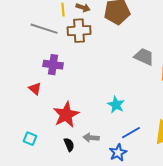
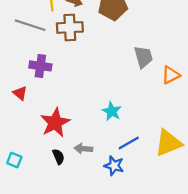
gray trapezoid: (144, 57) -> (143, 57), turned 50
cyan square: (30, 139) -> (14, 160), moved
blue star: (118, 153) -> (114, 166), turned -30

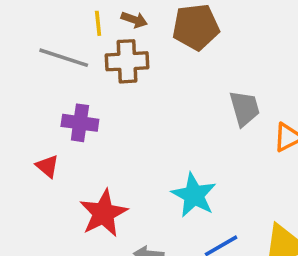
cyan star: (112, 111) -> (194, 195), size x1.4

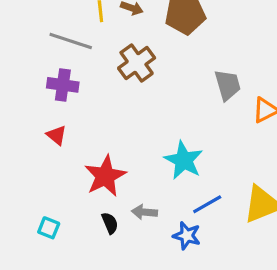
brown cross: (127, 61) -> (137, 63), moved, turned -33
purple cross: (80, 123) -> (63, 85), moved

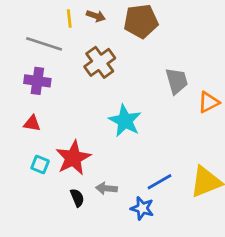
red triangle: (57, 135) -> (32, 123), turned -30
cyan star: (184, 160) -> (125, 121), moved
cyan square: (49, 228) -> (40, 165), moved

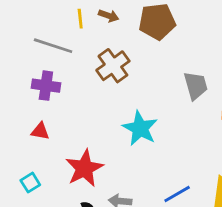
cyan square: (40, 165) -> (30, 183), moved, turned 36

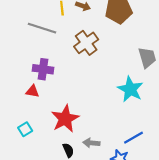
purple cross: (46, 86) -> (43, 69), moved
cyan star: (140, 128) -> (130, 89), moved

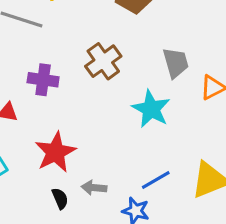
brown cross: (86, 43) -> (103, 61), moved
purple cross: (43, 69) -> (43, 80), moved

